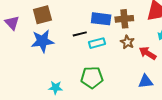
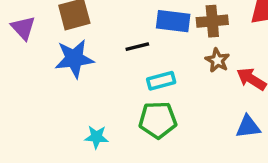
cyan rectangle: (97, 43) -> (161, 81), moved

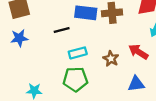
blue star: (74, 59) -> (19, 38), size x0.7
brown star: (217, 60) -> (111, 59), moved

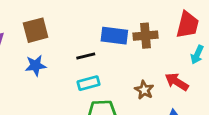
cyan rectangle: (78, 53) -> (88, 83), moved

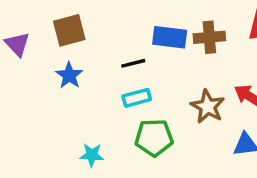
blue star: (36, 65) -> (69, 75), turned -30
brown star: (144, 90) -> (208, 107), size x1.4

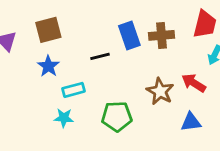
blue rectangle: (170, 37) -> (129, 35), turned 64
cyan rectangle: (137, 98) -> (73, 90), moved
cyan star: (92, 155) -> (64, 118), moved

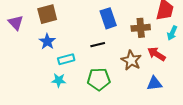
brown cross: (162, 35) -> (141, 28), moved
black line: (100, 56) -> (98, 45), moved

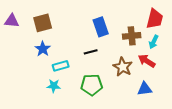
purple triangle: (16, 23) -> (12, 21), moved, turned -42
cyan arrow: (172, 33) -> (154, 42), moved

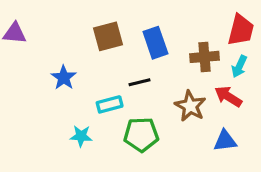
brown square: (43, 23) -> (108, 36), moved
cyan rectangle: (61, 66) -> (110, 104), moved

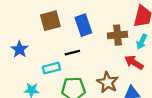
brown star: (190, 106) -> (108, 82), moved

